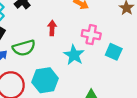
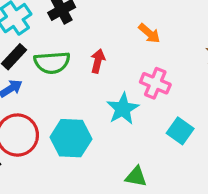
green semicircle: (24, 48) -> (52, 63), moved
cyan square: (114, 52) -> (180, 131), moved

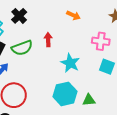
pink cross: (155, 83) -> (101, 41), moved
cyan hexagon: (71, 138) -> (65, 94), moved

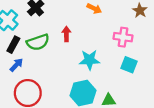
cyan star: (70, 63) -> (89, 60), turned -30

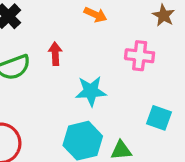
cyan square: (129, 65) -> (159, 118), moved

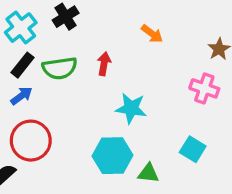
pink cross: (140, 56) -> (204, 88), moved

